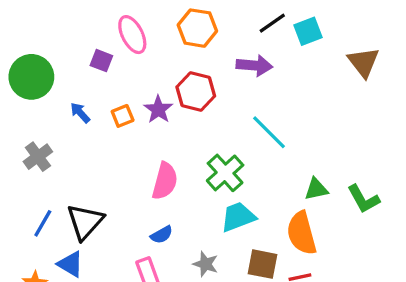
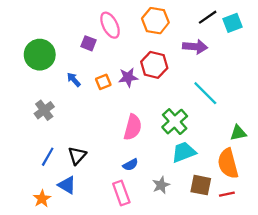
purple star: (158, 109) -> (128, 77), turned 30
black triangle: (85, 222) -> (77, 156), size x0.7
gray star: (206, 264) -> (161, 185), turned 30

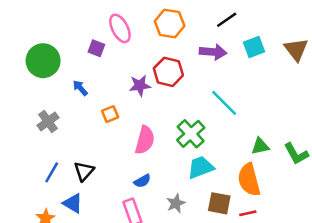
cyan square: (233, 23) -> (254, 47), moved
orange square: (103, 82) -> (110, 114), moved

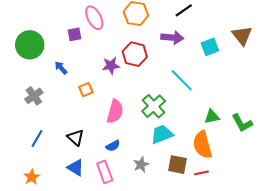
cyan square: (254, 47) -> (210, 47), moved
purple square: (96, 48) -> (74, 34), turned -32
black triangle: (84, 171) -> (75, 137), moved, turned -30
blue triangle: (73, 203) -> (75, 168), moved

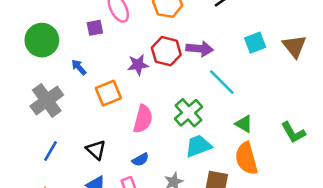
brown triangle: (242, 35) -> (294, 46), moved
purple arrow: (172, 38) -> (200, 49), moved
orange square: (86, 90) -> (108, 93), size x1.5
gray cross: (34, 96) -> (47, 100), size x1.5
green triangle: (212, 117) -> (244, 124), moved, turned 42

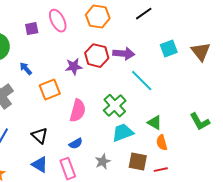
purple square: (95, 28) -> (32, 29), moved
green triangle: (244, 124) -> (155, 123), moved
orange semicircle: (246, 158) -> (162, 143), size x0.6

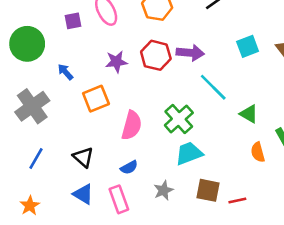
purple star: (74, 67) -> (116, 62), moved
green triangle: (155, 123) -> (249, 114), moved
orange semicircle: (162, 143) -> (258, 152), moved

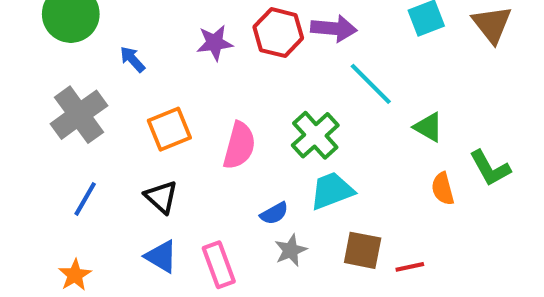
orange square: (96, 99) -> (169, 129), moved
blue semicircle: (129, 167) -> (274, 213), moved

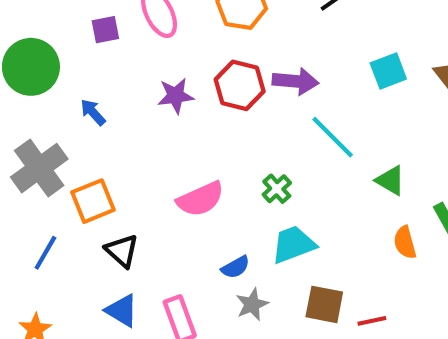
orange square: (169, 129) -> (93, 201), moved
green cross: (315, 135) -> (277, 189), size x0.6
pink semicircle: (239, 146) -> (200, 199), turned 51

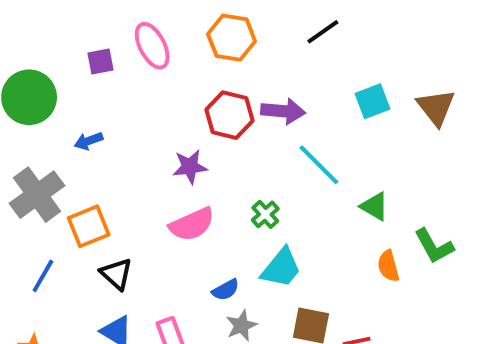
purple star: (176, 96) -> (190, 167), moved
blue arrow: (93, 112) -> (89, 141), turned -68
cyan trapezoid: (293, 244) -> (281, 268), turned 150

